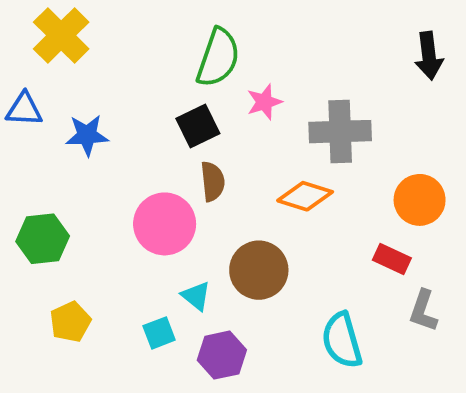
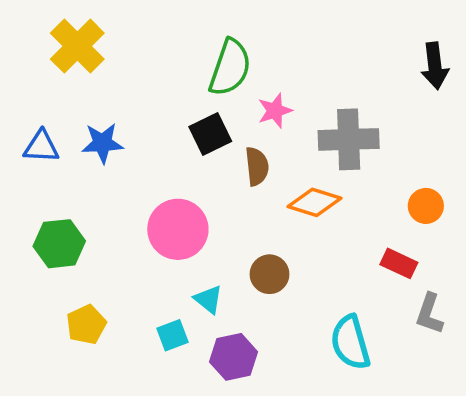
blue triangle: (24, 109) -> (41, 147), moved
brown semicircle: (213, 181) -> (257, 166), moved
orange circle: (420, 200) -> (426, 206), size x0.7
brown circle: (259, 270) -> (270, 274), size x0.7

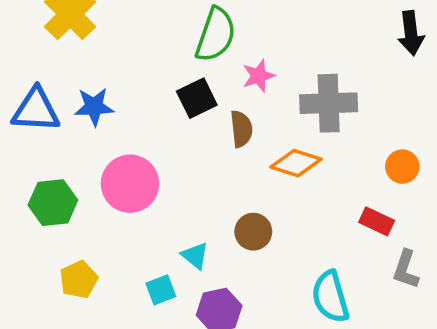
blue triangle: (41, 147) -> (36, 110), size x1.4
pink circle: (178, 229) -> (130, 184), moved

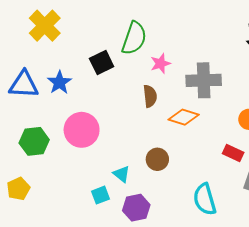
black square: (197, 98) -> (102, 62), moved
blue star: (94, 107) -> (59, 82), turned -30
yellow pentagon: (79, 280) -> (18, 189), moved

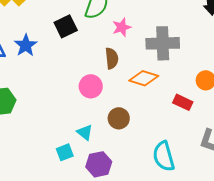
pink circle: (82, 130) -> (91, 86), moved, size x0.7
red rectangle: (233, 153) -> (183, 102), moved

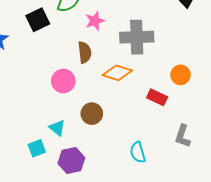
cyan semicircle: (164, 156) -> (138, 152), size x0.7

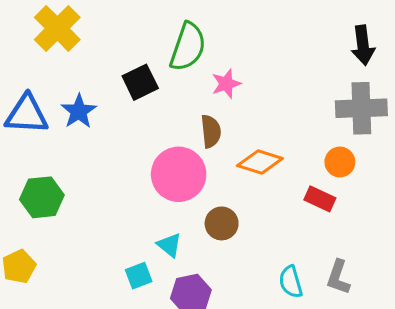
gray cross: (137, 37) -> (361, 108), moved
orange circle: (181, 75) -> (340, 162), moved
pink circle: (63, 81) -> (179, 174), size x1.5
gray L-shape: (183, 136) -> (338, 277), moved

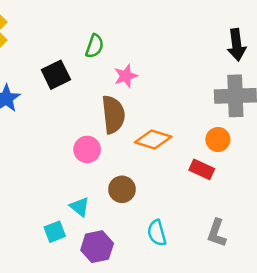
green semicircle: (188, 47) -> (95, 46), size x0.6
brown semicircle: (211, 131) -> (113, 115), size x1.4
pink circle: (179, 174) -> (87, 149), size x0.6
cyan semicircle: (291, 282) -> (157, 233), moved

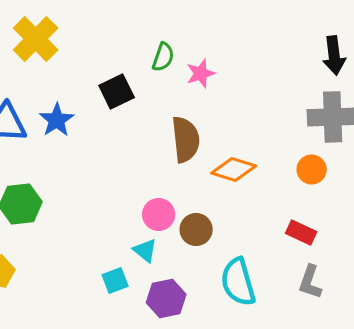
pink star: (126, 76) -> (201, 73), moved
pink circle: (87, 149) -> (159, 214), moved
red rectangle: (202, 169) -> (301, 232), moved
cyan semicircle: (157, 233) -> (238, 282), size x1.5

